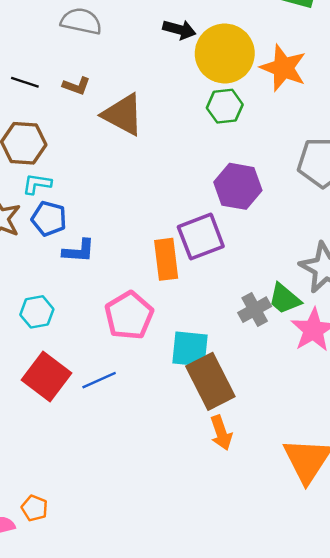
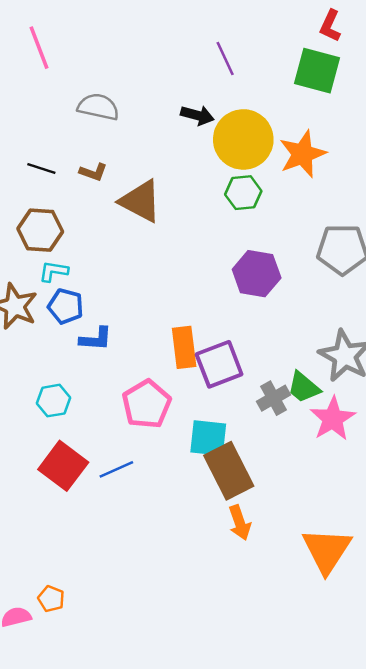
orange star: (283, 68) -> (302, 154), turned 30
purple square: (201, 237) -> (219, 364), moved

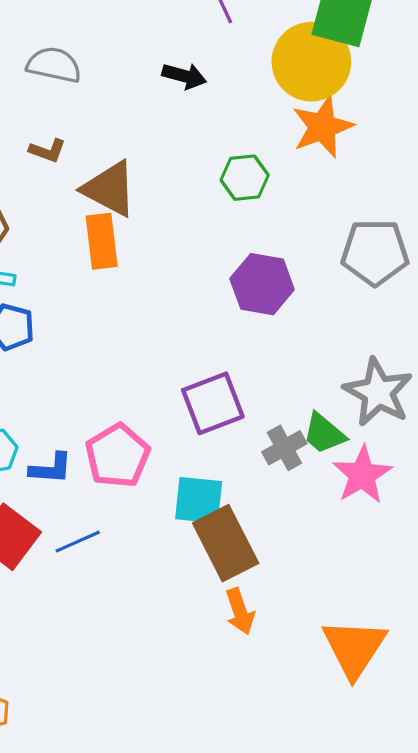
yellow circle: (243, 139) -> (311, 62), moved
blue L-shape: (96, 339) -> (51, 468), moved
orange rectangle: (184, 347) -> (102, 241), moved

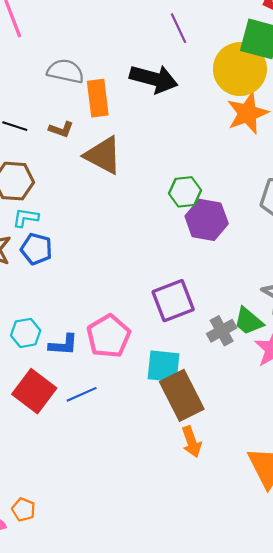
black arrow: (184, 76) -> (154, 79), size x1.6
green hexagon: (245, 178) -> (185, 192), moved
orange rectangle: (102, 241) -> (98, 98), moved

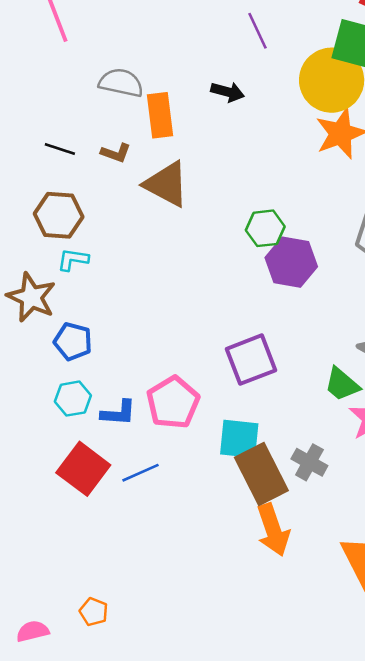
black arrow: (154, 79) -> (228, 92), size x0.6
blue pentagon: (36, 249) -> (73, 341), moved
gray cross: (222, 331) -> (309, 462), moved, turned -32
orange arrow: (191, 442) -> (273, 530), size x1.4
orange pentagon: (23, 510) -> (94, 612), moved

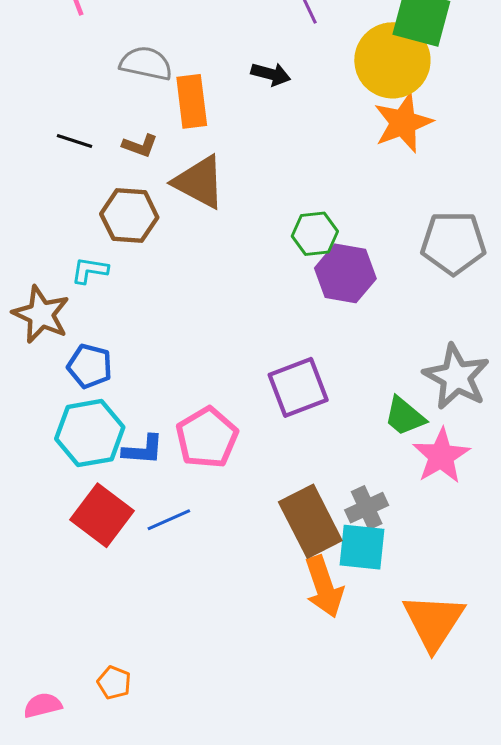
brown hexagon: (59, 215) -> (129, 216), moved
cyan hexagon: (73, 399) -> (90, 433), size x1.6
cyan square: (239, 439) -> (362, 547), moved
gray cross: (309, 462) -> (367, 508), turned 36

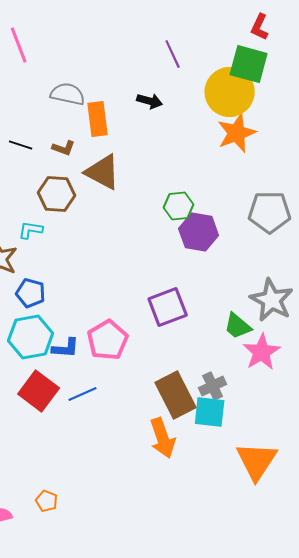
orange arrow: (324, 587) -> (163, 438), moved

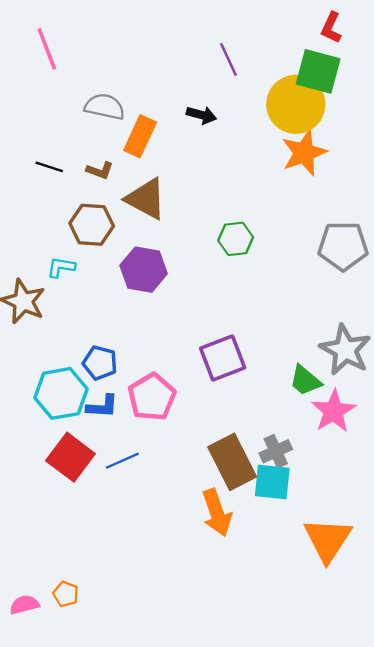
orange rectangle: (98, 119) -> (140, 136), turned 32
purple hexagon: (199, 232) -> (144, 270), moved
blue pentagon: (31, 293) -> (100, 363), moved
orange pentagon: (47, 501) -> (66, 594), moved

